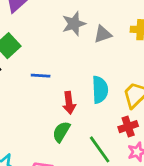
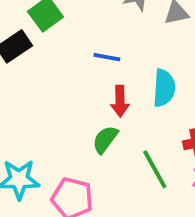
blue line: (41, 76) -> (107, 57), moved

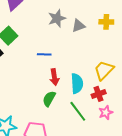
cyan semicircle: (164, 88) -> (77, 83), moved

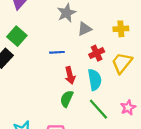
yellow cross: (106, 22) -> (121, 29), moved
gray triangle: (78, 26) -> (85, 29), moved
red cross: (99, 94) -> (97, 53), moved

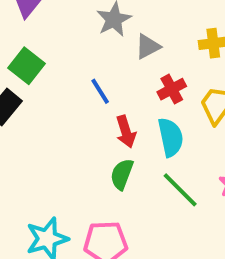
blue line: (57, 52) -> (100, 91), turned 64

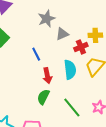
red cross: (172, 89) -> (81, 47), moved
cyan semicircle: (171, 137) -> (70, 70), moved

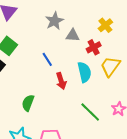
gray triangle: (62, 34) -> (73, 35), turned 32
yellow cross: (95, 35) -> (105, 25), moved, turned -32
green semicircle: (43, 97) -> (28, 103), moved

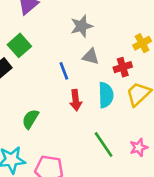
gray triangle: (73, 35) -> (91, 57), moved

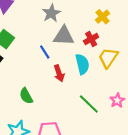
gray triangle: (91, 57) -> (64, 36), size x1.5
green semicircle: (30, 119) -> (26, 96), turned -49

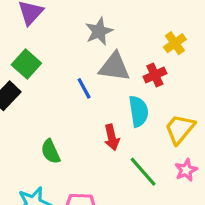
yellow trapezoid: (108, 58) -> (180, 129), moved
red arrow: (59, 73) -> (112, 137), moved

